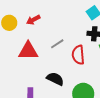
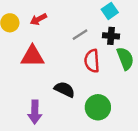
gray line: (57, 44) -> (80, 35), moved

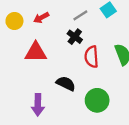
gray line: (80, 35) -> (80, 15), moved
black cross: (111, 36) -> (75, 37), moved, turned 32

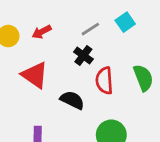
red triangle: (36, 52) -> (35, 75), turned 35
black semicircle: (66, 84) -> (72, 100), moved

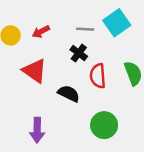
cyan square: (125, 22) -> (117, 23), size x1.5
gray line: (90, 29) -> (85, 29), turned 36

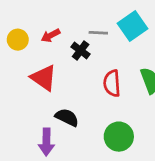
black cross: (79, 53) -> (81, 51), moved
black semicircle: (69, 94) -> (67, 117), moved

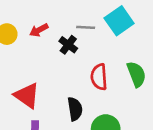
red triangle: (44, 78) -> (27, 96), moved
black semicircle: (67, 117) -> (75, 109), moved, turned 55

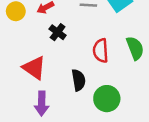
black cross: (68, 45) -> (58, 32), moved

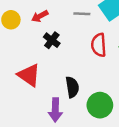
red semicircle: (101, 51) -> (99, 45), moved
purple arrow: (42, 103) -> (55, 110), moved

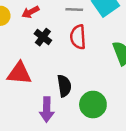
red semicircle: (99, 45) -> (78, 37), moved
red triangle: (29, 75) -> (19, 73), turned -30

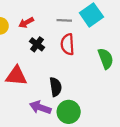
green circle: (93, 105) -> (69, 112), moved
purple arrow: (47, 110) -> (40, 108), turned 108

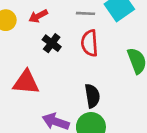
black semicircle: (56, 87) -> (92, 96), moved

